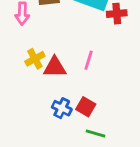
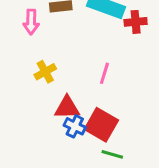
red triangle: (55, 67) -> (67, 108), moved
red square: (86, 107) -> (101, 125), size x1.5

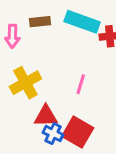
yellow cross: (45, 72) -> (25, 83), size x1.5

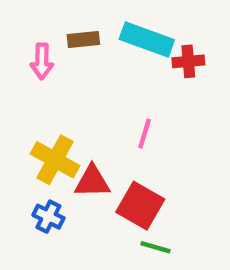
yellow cross: (25, 83) -> (55, 160), moved, turned -32
blue cross: (53, 134) -> (48, 217), moved

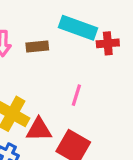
brown rectangle: (83, 40) -> (37, 47), moved

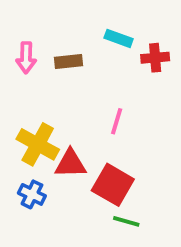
cyan rectangle: (78, 28) -> (119, 38), size x0.6

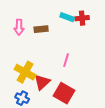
red cross: (155, 58) -> (82, 18), moved
red triangle: (70, 164) -> (42, 82), turned -42

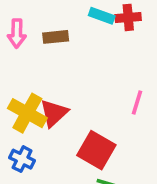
pink line: (66, 60) -> (137, 102), moved
red triangle: (42, 82) -> (54, 113), moved

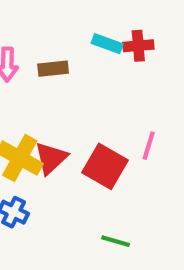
red square: (96, 150) -> (105, 166), moved

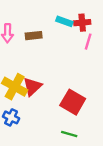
pink line: (149, 146) -> (88, 42), moved
red square: (105, 166) -> (73, 102), moved

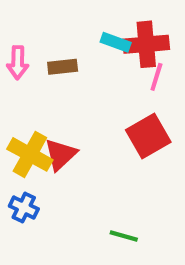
red cross: (82, 23) -> (146, 44), size x1.5
red square: (73, 102) -> (148, 136), moved, turned 30

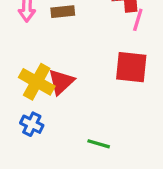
red square: (148, 136) -> (131, 67), turned 36
green line: (124, 236) -> (99, 144), moved

